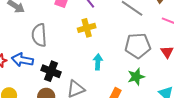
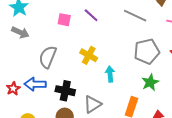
yellow cross: (87, 28) -> (89, 55), moved, turned -36
gray semicircle: (39, 35) -> (48, 57), turned 35

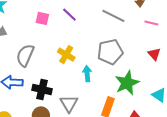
gray pentagon: (147, 51) -> (110, 52), moved
green star: (150, 82) -> (127, 83), size x1.4
gray triangle: (92, 104) -> (69, 104), turned -30

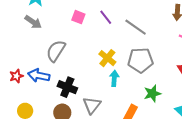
gray line: (113, 16) -> (136, 27), moved
yellow cross: (66, 55) -> (107, 58), moved
green star: (127, 83) -> (152, 94), size x0.7

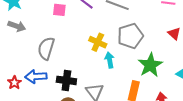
green star: (152, 94) -> (150, 65), size x1.4

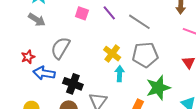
red star: (14, 83) -> (28, 57), moved

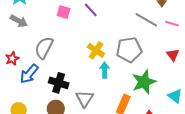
gray line: (139, 22) -> (146, 20), moved
blue arrow: (44, 73) -> (29, 74), turned -55

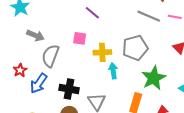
pink square: (64, 12) -> (80, 38), moved
gray arrow: (19, 21) -> (35, 35), moved
yellow cross: (96, 50) -> (102, 52), turned -30

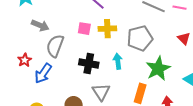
yellow cross: (102, 52) -> (107, 29), moved
black cross: (69, 89) -> (89, 63), moved

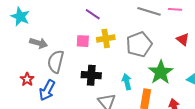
cyan arrow: (118, 61) -> (127, 82), moved

